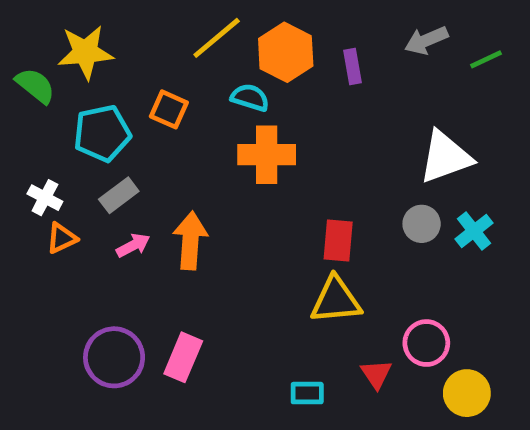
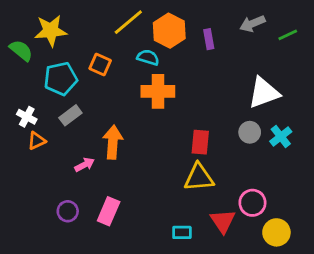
pink arrow: (133, 245) -> (85, 165), moved
purple circle: (114, 357) -> (68, 211), size x0.6
red triangle: (376, 374) -> (223, 221), size x1.4

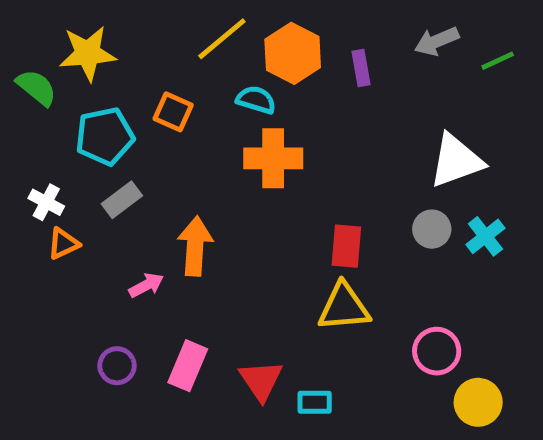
red triangle: (223, 221) -> (261, 380), moved

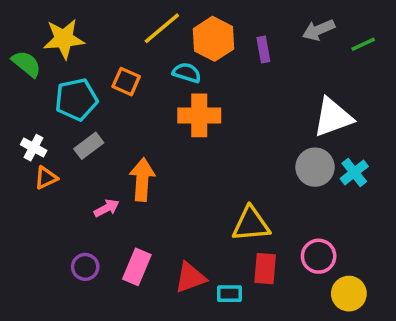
gray circle: (432, 229) -> (315, 167), size x1.4
red rectangle: (346, 246) -> (265, 269), moved
red triangle: (261, 380) -> (190, 278), turned 44

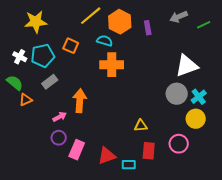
green semicircle: (26, 64) -> (15, 83), moved
white cross: (34, 148) -> (20, 57), moved
yellow triangle: (251, 224) -> (141, 126), size x0.6
purple circle: (85, 267) -> (59, 138), moved
yellow circle: (349, 294) -> (196, 119), moved

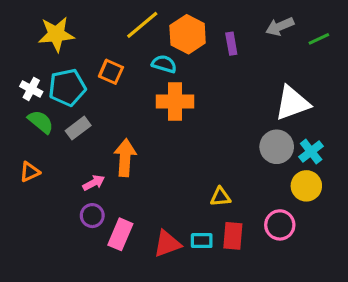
green semicircle: (15, 83) -> (41, 122), moved
orange triangle: (26, 100) -> (30, 172), moved
cyan rectangle: (129, 165) -> (202, 241), moved

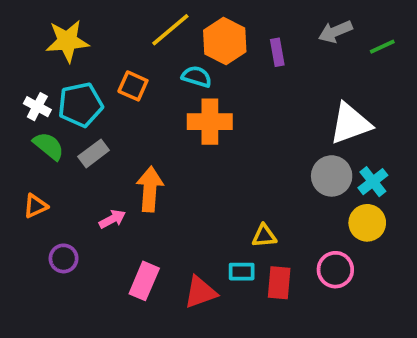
purple circle: (92, 216) -> (64, 258), moved
cyan rectangle: (202, 241) -> (242, 272), moved

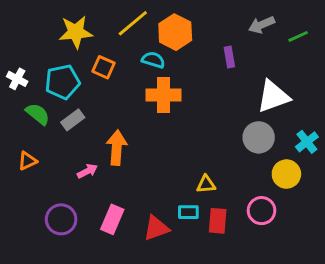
yellow star: (67, 41) -> (76, 32), moved
purple rectangle: (277, 52) -> (229, 57), moved
white cross: (37, 107) -> (17, 79), moved
cyan cross: (373, 182) -> (307, 142), moved
purple circle: (64, 258) -> (61, 219), moved, size x1.4

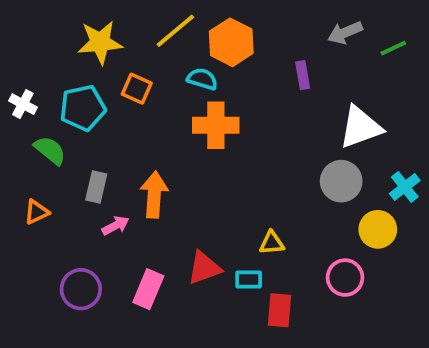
gray rectangle: (73, 120) -> (96, 187), moved, turned -40
red rectangle: (218, 221) -> (279, 310), moved
red triangle: (156, 228) -> (204, 268), moved

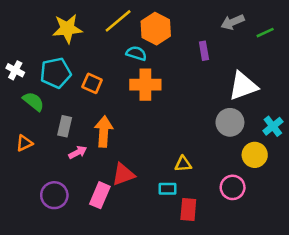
orange square: (137, 89) -> (92, 83), moved
red triangle: (204, 268) -> (123, 174), moved

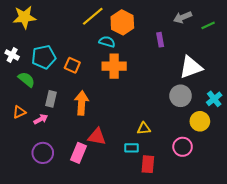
yellow star: (67, 29) -> (24, 17), moved
pink arrow: (78, 152) -> (41, 119), moved
red triangle: (123, 174) -> (97, 137), turned 30

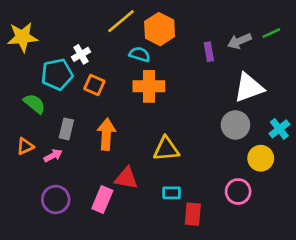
yellow star: (24, 17) -> (22, 37), moved
gray arrow: (183, 17) -> (239, 41), moved
white cross: (12, 55) -> (81, 54), moved, turned 32
yellow triangle: (144, 128) -> (166, 149), moved, size x1.5

